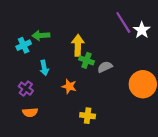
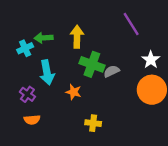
white star: (142, 30) -> (151, 60), moved
yellow arrow: (78, 45) -> (77, 37), moved
green cross: (86, 60) -> (92, 64), size x1.5
cyan arrow: (44, 68) -> (47, 72), size x1.5

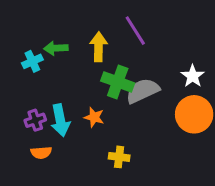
purple line: (131, 24) -> (135, 31), moved
gray semicircle: (112, 71) -> (143, 91), size x1.6
cyan arrow: (47, 72) -> (60, 120), moved
purple cross: (27, 94) -> (35, 120), turned 35

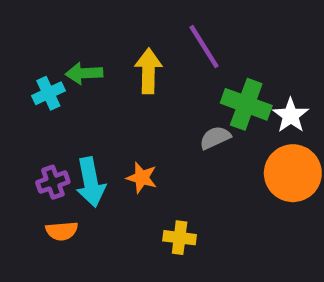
green cross: (118, 82) -> (246, 104), moved
gray semicircle: (143, 91) -> (215, 138), size x0.6

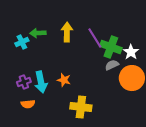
purple line: (204, 47) -> (95, 38), moved
gray semicircle: (215, 138) -> (112, 65), moved
yellow cross: (180, 238) -> (81, 107), size x1.5

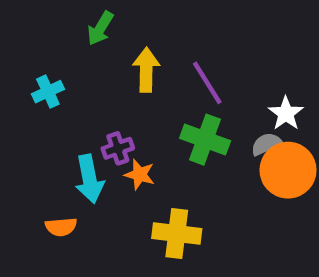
green arrow: (38, 33) -> (100, 28), moved, turned -56
green cross: (111, 47) -> (205, 140), moved
gray semicircle: (112, 65) -> (266, 144), moved
purple cross: (24, 82) -> (118, 148), moved

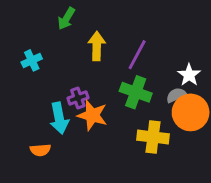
purple line: (207, 83) -> (137, 55), turned 60
orange star: (140, 175) -> (92, 115), size x1.5
yellow cross: (177, 233) -> (153, 137), moved

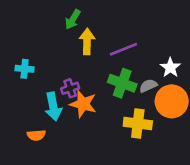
green arrow: (66, 19) -> (73, 19), moved
purple line: (137, 55) -> (123, 49), turned 40
cyan cross: (32, 60) -> (25, 69), moved, turned 30
gray semicircle: (176, 95) -> (148, 86), moved

